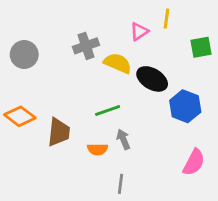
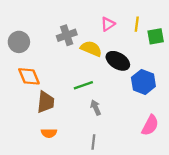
yellow line: (166, 19) -> (137, 24), moved
orange diamond: (20, 116) -> (29, 76), moved, turned 30
orange semicircle: (97, 149) -> (49, 133), moved

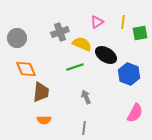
green line: (83, 85) -> (75, 67), moved

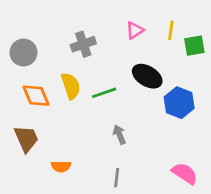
yellow semicircle: (82, 44) -> (71, 86), moved, turned 48
brown trapezoid: (41, 92) -> (26, 139), moved, turned -30
pink semicircle: (135, 113) -> (185, 173), moved, turned -84

